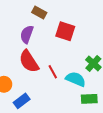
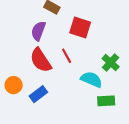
red line: (53, 72) -> (67, 56), moved
blue rectangle: (22, 101) -> (38, 94), moved

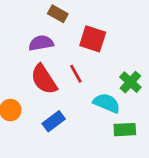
purple semicircle: (38, 31) -> (41, 43), turned 60
blue rectangle: (38, 94) -> (54, 121), moved

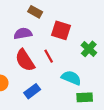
green cross: (130, 82) -> (89, 49), moved

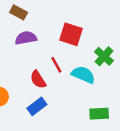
brown rectangle: (35, 12) -> (19, 12), moved
red semicircle: (25, 60) -> (38, 80), moved, size x0.7
cyan semicircle: (71, 78) -> (83, 75), moved

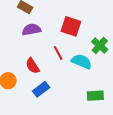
red semicircle: (38, 80) -> (33, 66), moved

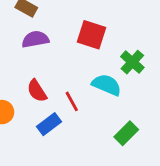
red line: (58, 53) -> (72, 101), moved
green rectangle: (95, 96) -> (126, 133), turned -42

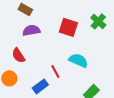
green cross: (132, 62) -> (98, 21), moved
red semicircle: (37, 91) -> (18, 55), moved

